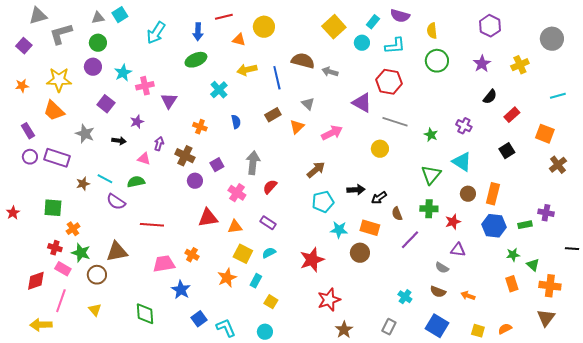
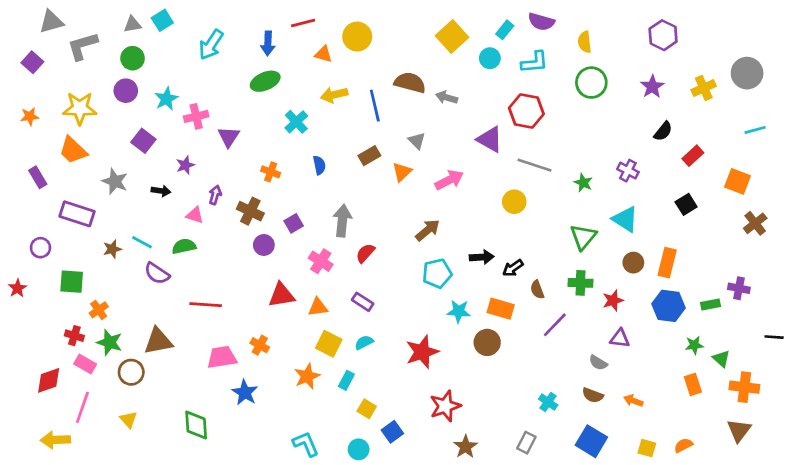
gray circle: (552, 39) -> (747, 73), moved
purple circle: (30, 157) -> (40, 248), moved
blue square: (199, 319) -> (392, 432), moved

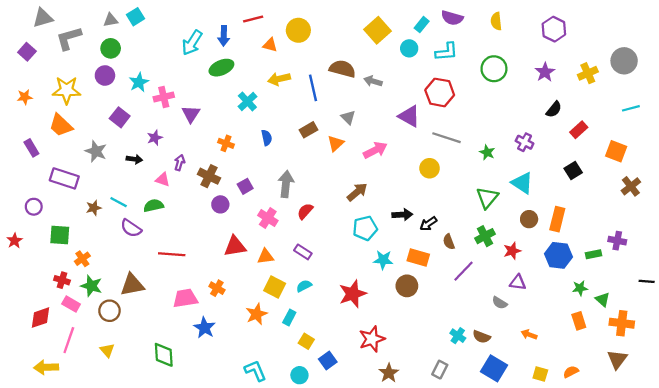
yellow semicircle: (585, 42) -> (496, 21), moved
cyan arrow: (211, 45) -> (192, 43), moved
green cross: (581, 283) -> (485, 236), turned -30
brown semicircle: (593, 395) -> (482, 337), moved

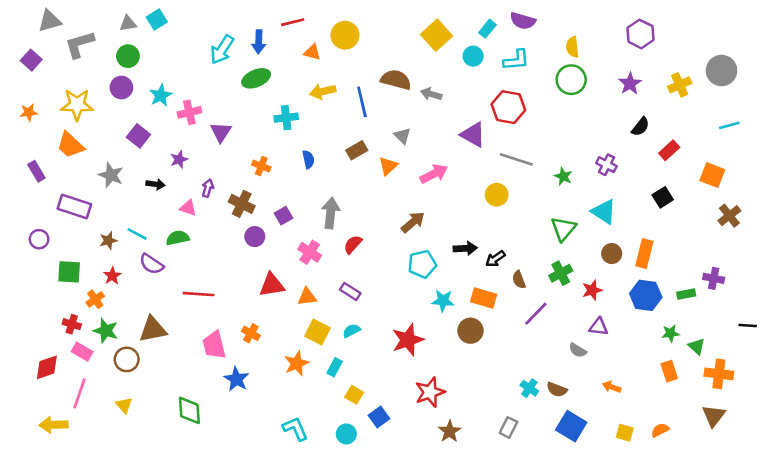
yellow semicircle: (496, 21) -> (572, 47), moved
cyan cross: (247, 102) -> (286, 118), turned 36
red star: (14, 241) -> (112, 276), moved
pink trapezoid: (185, 298) -> (214, 345), turned -95

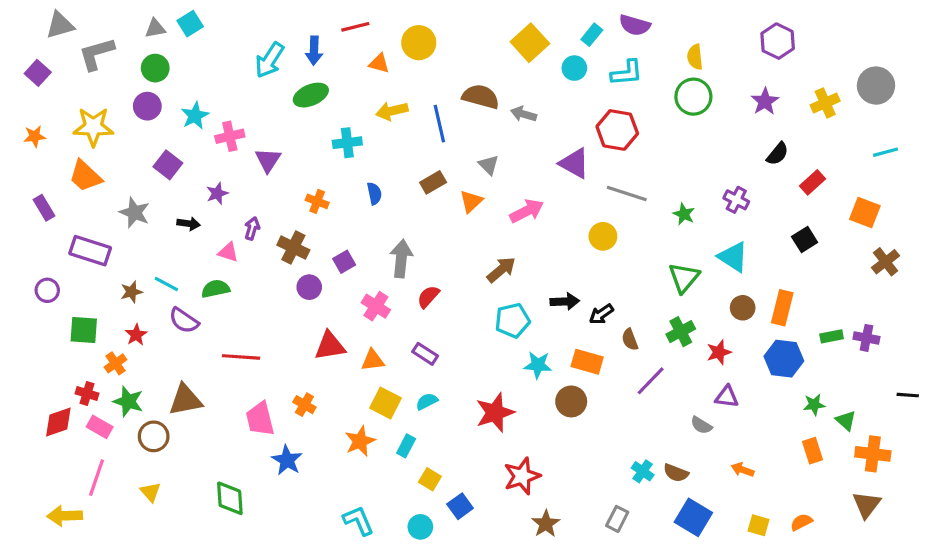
green rectangle: (686, 294) -> (832, 336), moved
red diamond: (47, 367) -> (58, 422), moved

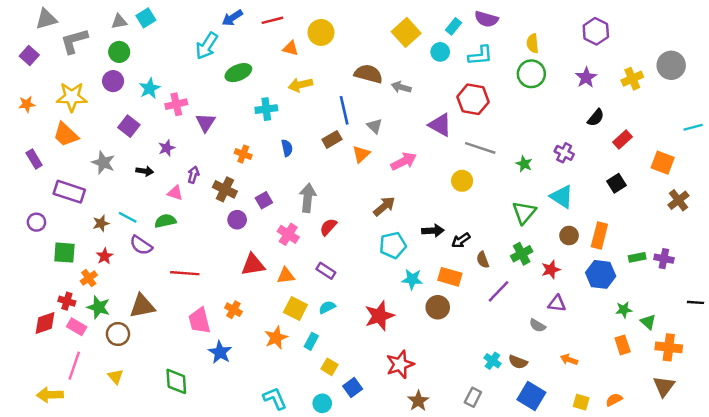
blue arrow: (314, 51) -> (232, 18), moved, turned 55
blue line: (439, 124) -> (344, 110), moved
cyan line: (886, 152) -> (693, 127), moved

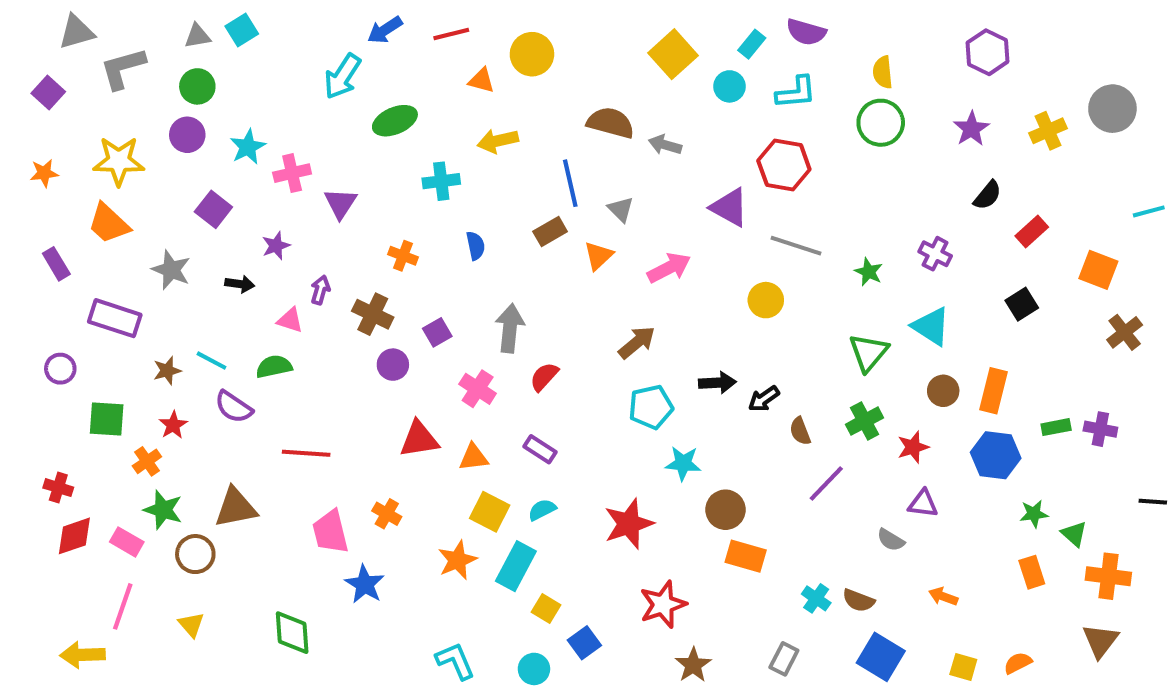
orange rectangle: (450, 277) -> (746, 556), moved
red cross: (67, 301) -> (58, 488), moved
cyan rectangle: (311, 341) -> (516, 566), size x1.6

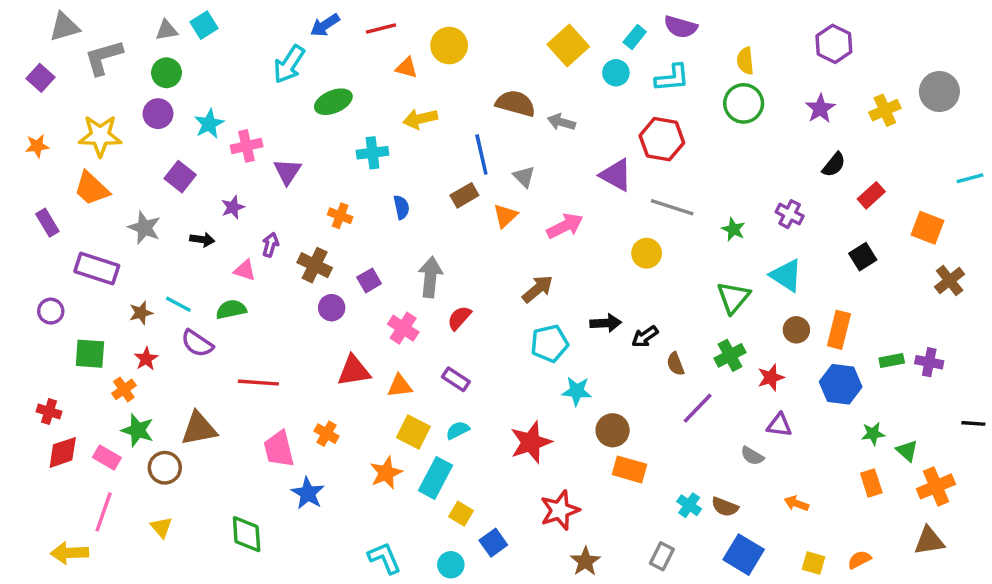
orange cross: (1108, 576) -> (936, 486), turned -30
brown triangle: (1100, 641) -> (929, 541), turned 44

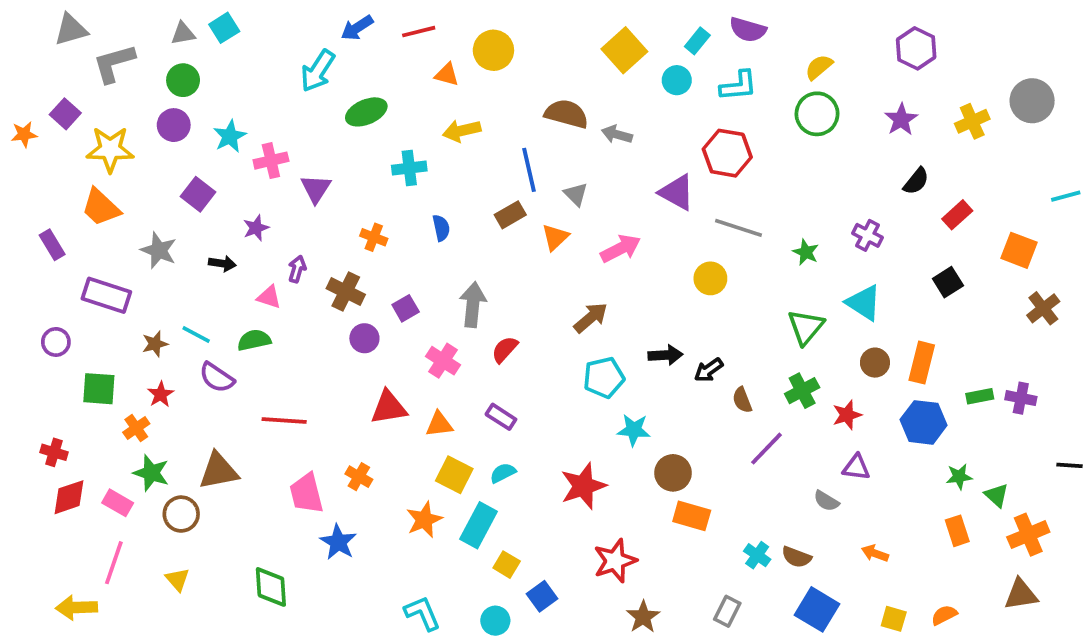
yellow semicircle: (745, 61) -> (819, 67), turned 56
purple square: (41, 78) -> (65, 114), moved
orange star: (37, 146) -> (24, 134), moved

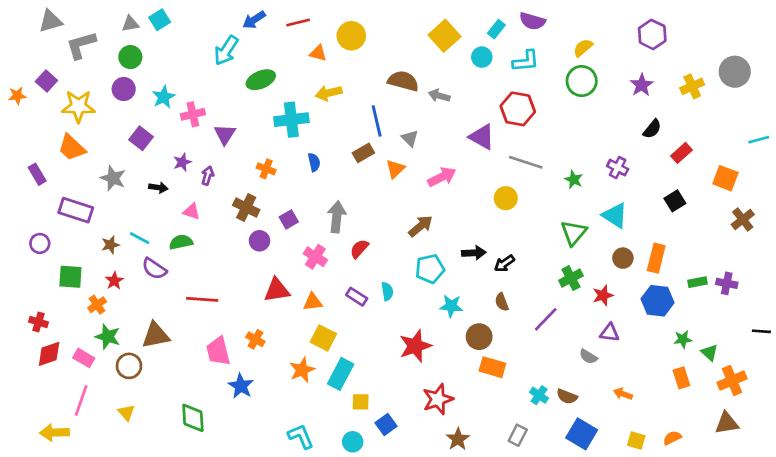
cyan cross: (409, 168) -> (291, 120), size x1.4
purple arrow: (297, 269) -> (208, 176), moved
brown semicircle: (742, 400) -> (502, 302), moved
cyan semicircle: (503, 473) -> (387, 291), moved, turned 108
yellow square: (507, 565) -> (361, 402), turned -30

